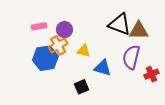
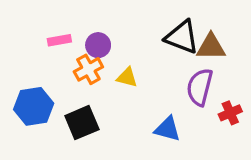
blue hexagon: (45, 58) -> (34, 106), moved
blue triangle: (103, 68) -> (167, 129), moved
black square: (81, 87) -> (82, 123), moved, size x1.5

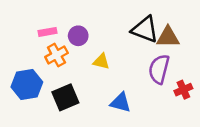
orange cross: (88, 69) -> (56, 55), moved
blue triangle: (167, 129) -> (121, 102), moved

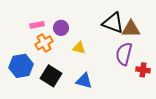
red cross: (183, 90) -> (143, 70), turned 32
black square: (65, 97) -> (51, 76), turned -35
blue triangle: (121, 102) -> (84, 81), moved

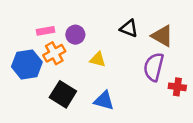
black triangle: (113, 23) -> (129, 28), moved, size x0.7
brown triangle: (131, 29) -> (162, 36), turned 30
blue hexagon: (21, 66) -> (27, 64), moved

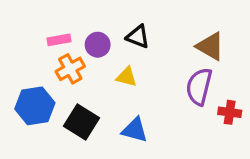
black triangle: (129, 28) -> (138, 37), moved
blue hexagon: (27, 64) -> (35, 106), moved

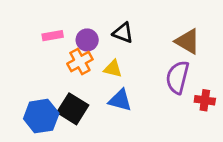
orange cross: (70, 69) -> (80, 61), moved
blue hexagon: (35, 106) -> (41, 116), moved
blue triangle: (135, 130) -> (120, 100), moved

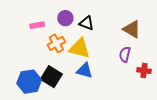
purple circle: (87, 40) -> (65, 18), moved
yellow triangle: (113, 69) -> (80, 48), size x1.6
purple semicircle: (178, 77) -> (125, 54), size x0.7

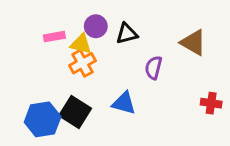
black triangle: (87, 23) -> (127, 34), turned -35
yellow triangle: (80, 48) -> (81, 44), moved, size x0.7
purple semicircle: (125, 54) -> (153, 68), moved

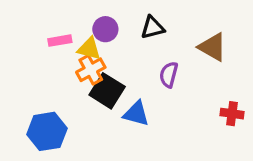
black triangle: (127, 34) -> (152, 28), moved
black square: (75, 112) -> (107, 91), moved

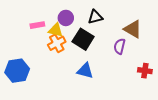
purple semicircle: (169, 75) -> (120, 46), moved
black square: (107, 91) -> (83, 39), moved
blue hexagon: (47, 131) -> (17, 71), moved

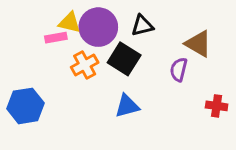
purple circle: (66, 18) -> (98, 27), size x1.6
yellow triangle: (56, 30) -> (69, 23), moved
blue triangle: (85, 71) -> (127, 106), turned -30

